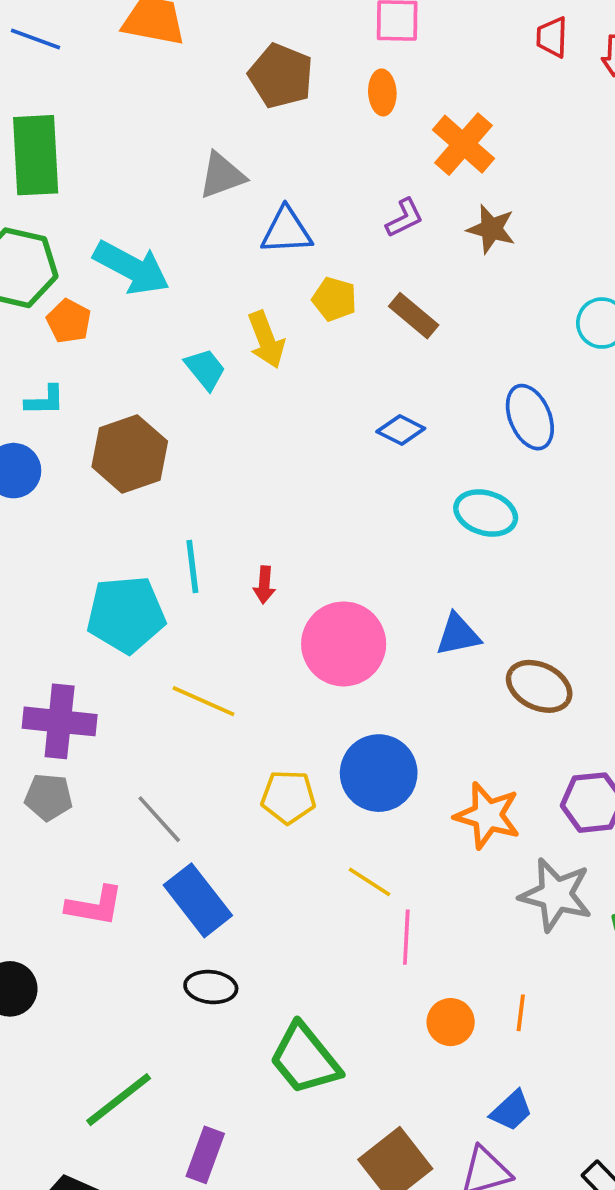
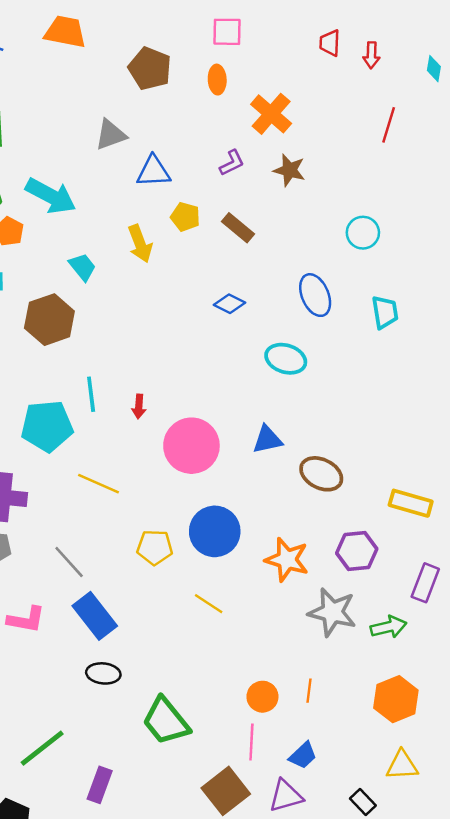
cyan trapezoid: (205, 369) -> (82, 267), moved
pink line: (406, 937) -> (251, 742), moved

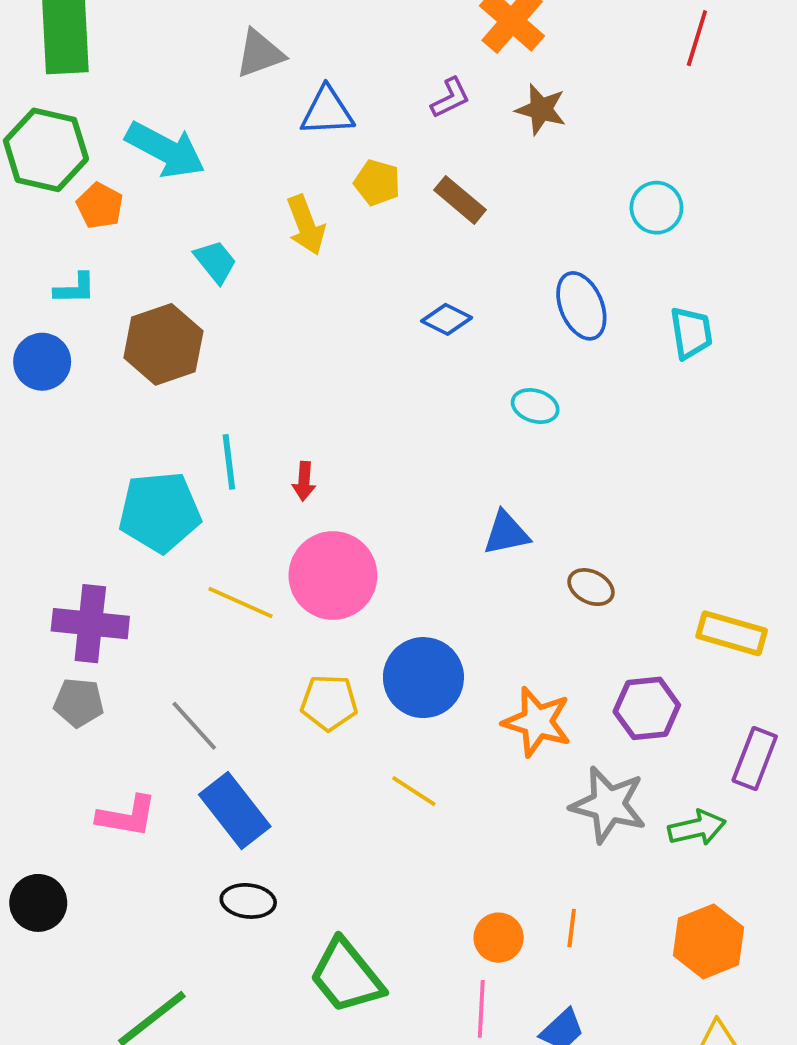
cyan ellipse: (286, 359) -> (535, 406), size x0.7
pink circle: (191, 446) -> (333, 576), moved
brown ellipse: (321, 474) -> (591, 587), size x0.7

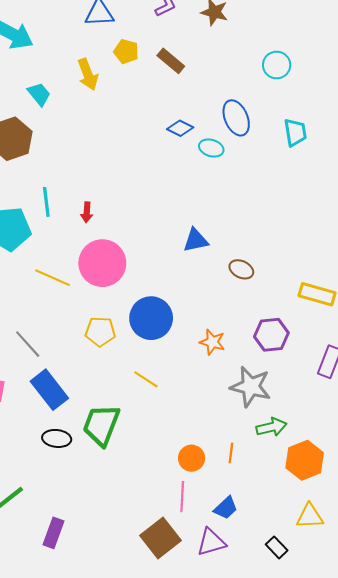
blue diamond: (447, 319) -> (180, 128), moved
cyan ellipse: (535, 406) -> (211, 148), moved
orange star: (537, 722) -> (212, 342), size x0.7
green arrow: (697, 828) -> (271, 427), moved
green trapezoid: (346, 976) -> (101, 425), moved, turned 60

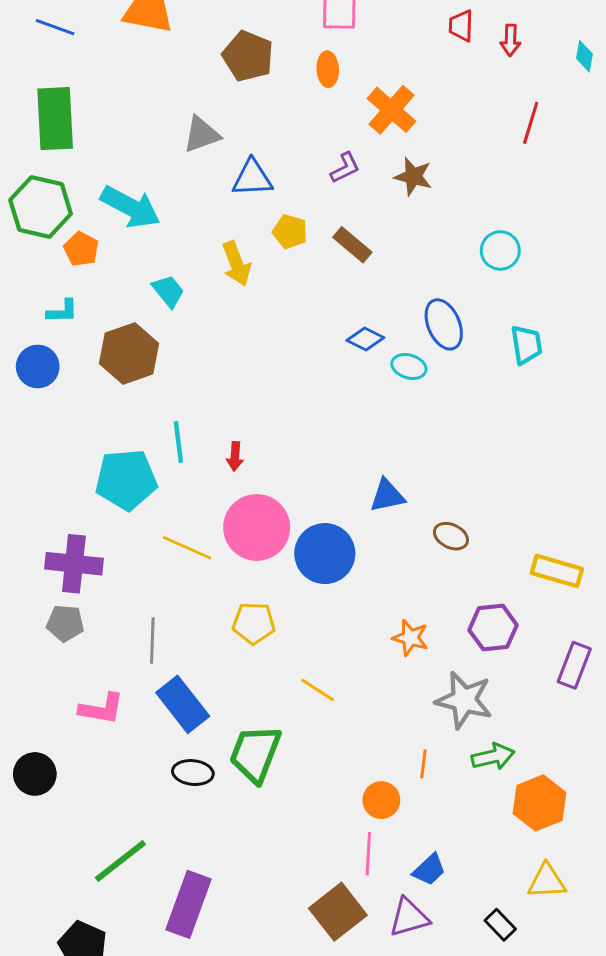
blue circle: (151, 318) -> (325, 554), moved
gray line: (28, 344) -> (152, 641), turned 44
orange line: (231, 453) -> (423, 764), moved
purple rectangle: (54, 533) -> (189, 904), size x1.5

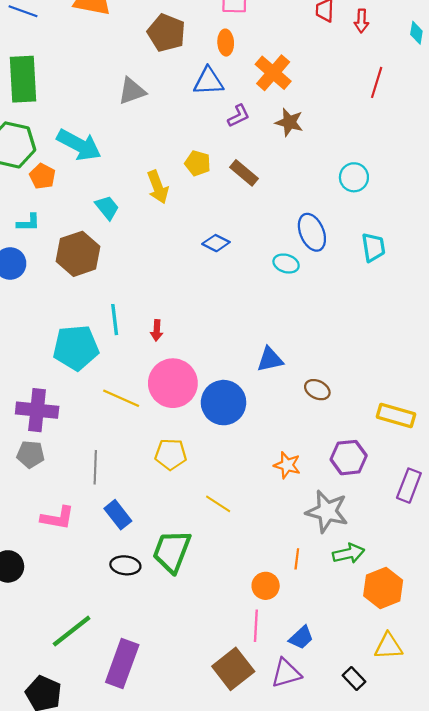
blue triangle: (252, 178) -> (208, 81), moved
blue diamond: (365, 339) -> (216, 243), moved
blue rectangle: (183, 704) -> (118, 515), size x0.7

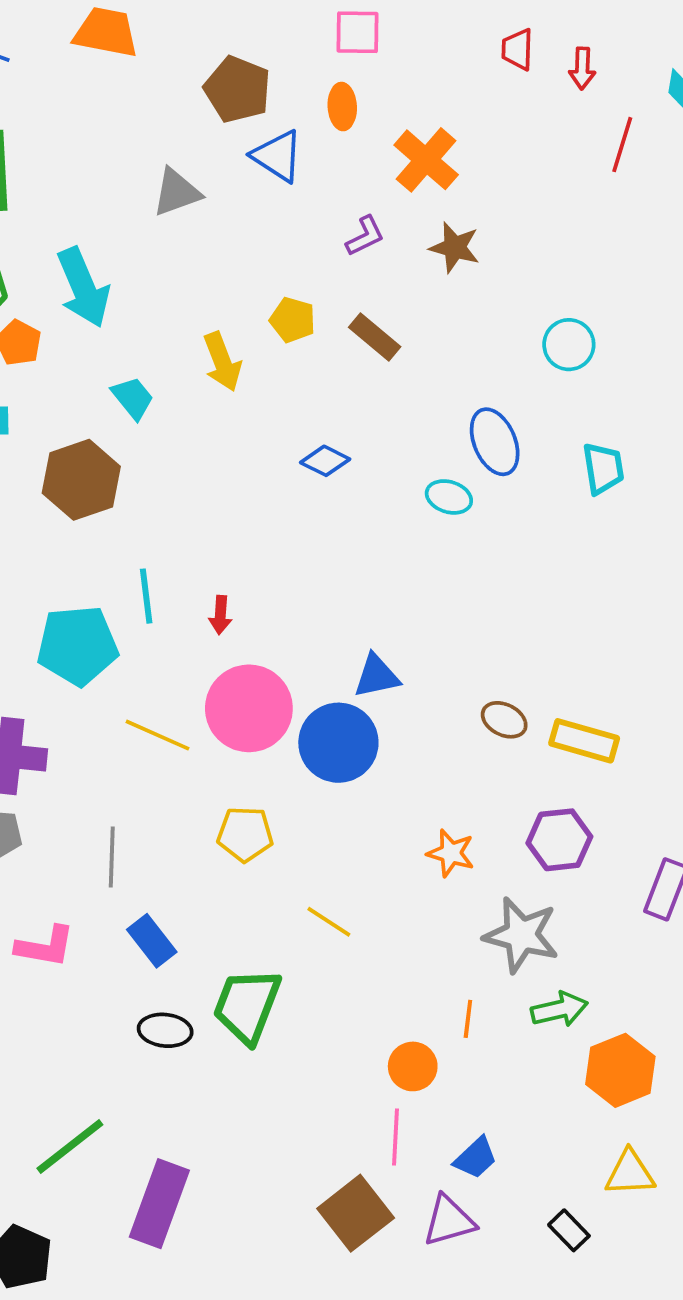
blue triangle: (208, 81) -> (277, 156), moved, turned 36
red line: (377, 82) -> (622, 145), moved
cyan arrow: (79, 145) -> (83, 287), turned 39
blue triangle: (270, 359) -> (377, 676), moved
yellow rectangle: (396, 416) -> (584, 741), moved

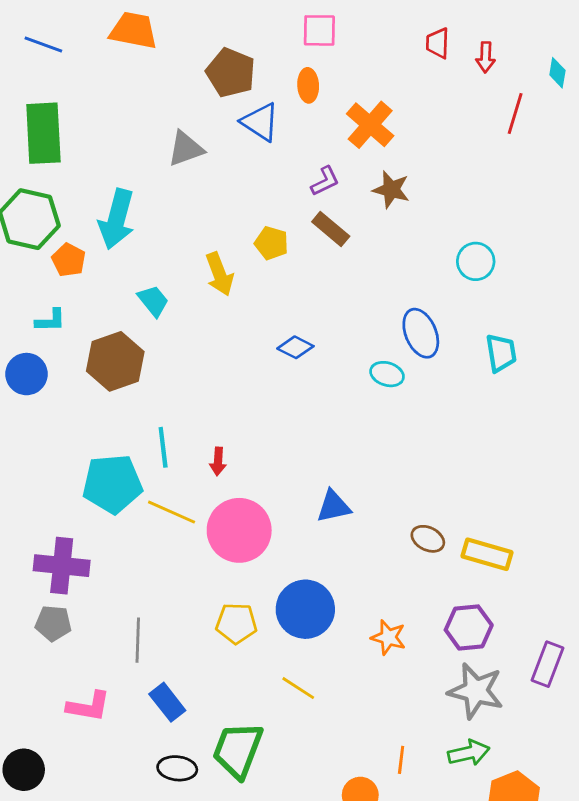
cyan arrow: (83, 287) -> (117, 219), turned 38
brown rectangle: (375, 337) -> (331, 229), moved
yellow line: (157, 735) -> (172, 512), moved
blue circle: (338, 743) -> (305, 609), moved
gray star: (521, 935) -> (476, 691), moved

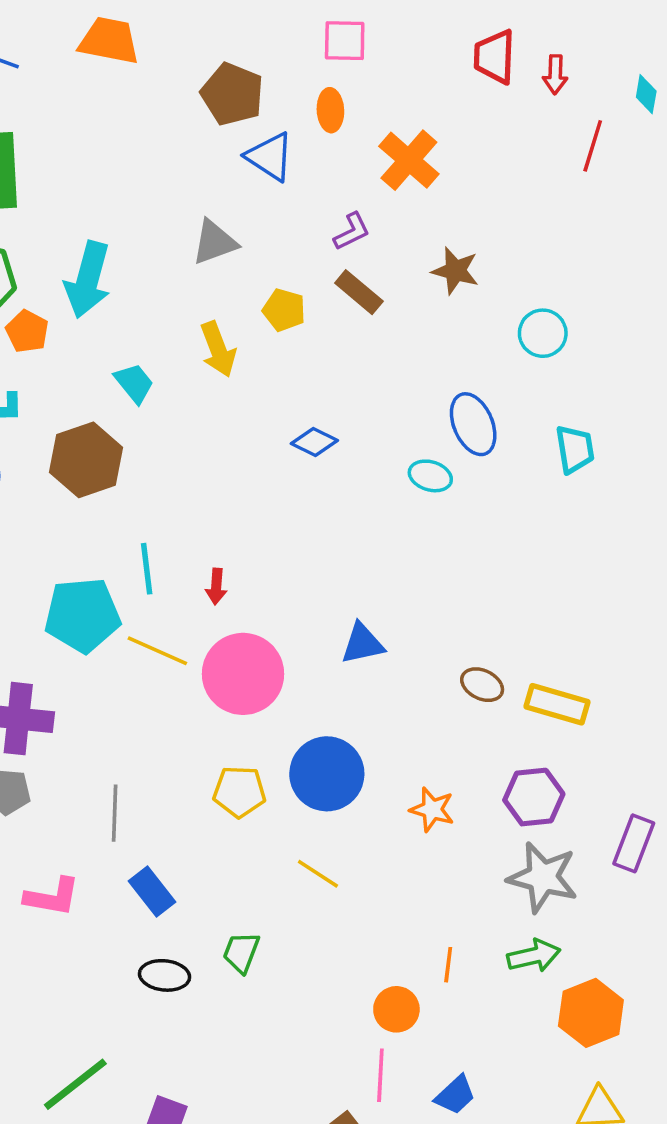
red trapezoid: (438, 43) -> (495, 57), size x1.4
gray triangle: (186, 149) -> (214, 242), moved
brown star: (391, 190) -> (455, 271), moved
green trapezoid: (238, 750) -> (241, 952), size x0.6

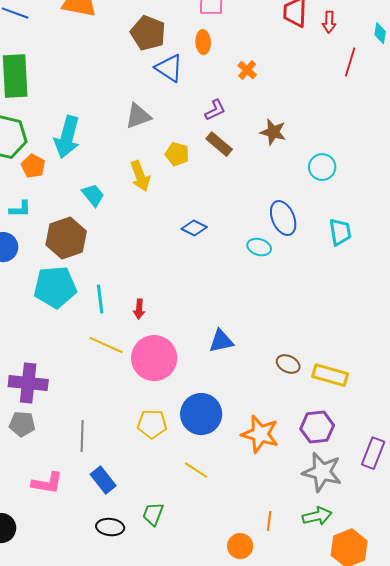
orange cross: (409, 160) -> (247, 70), size x0.6
cyan pentagon: (82, 615) -> (55, 287), moved
orange star: (432, 810) -> (260, 434), size x1.5

